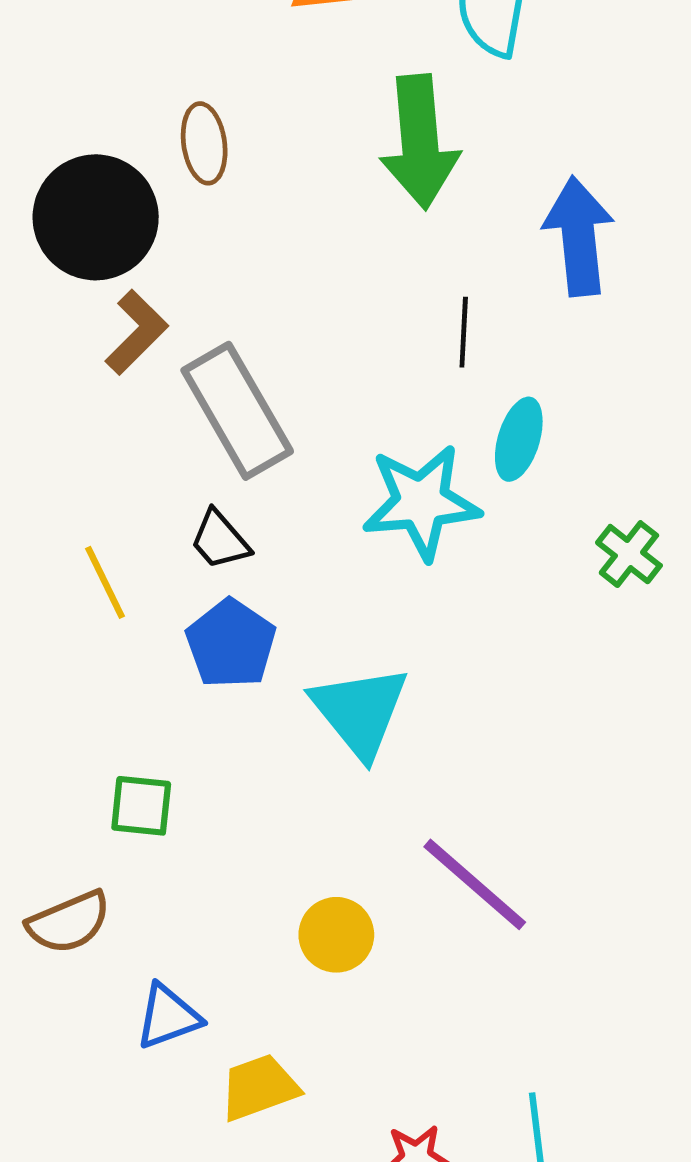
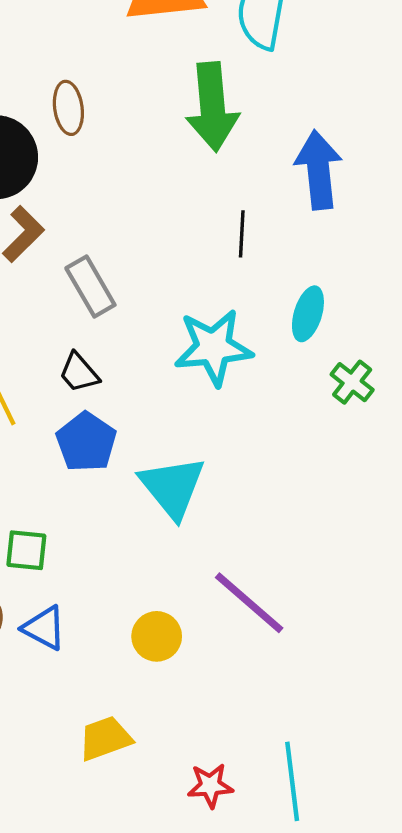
gray rectangle: (237, 411) -> (90, 286), size x0.7
cyan ellipse: (519, 439) -> (308, 314), moved
blue triangle: (168, 1017) -> (44, 628), moved, turned 48

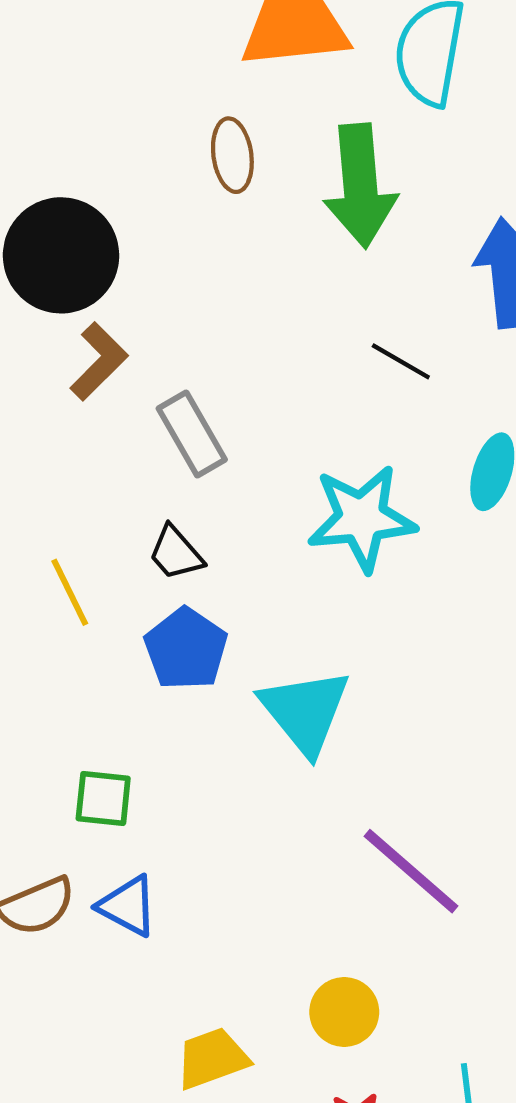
brown ellipse: (68, 108) -> (232, 155), moved
black line: (242, 234) -> (401, 361), turned -63
yellow circle: (157, 636) -> (344, 1012), moved

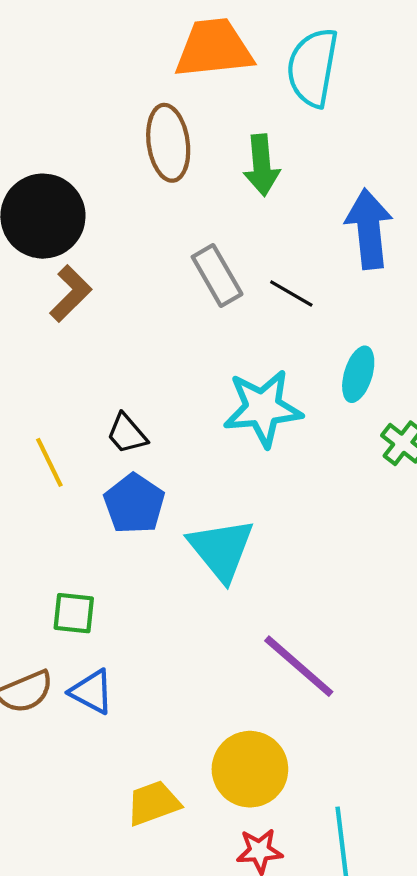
brown ellipse: (232, 155) -> (168, 143), size x1.4
green arrow: (360, 186) -> (262, 165), size x0.7
gray rectangle: (192, 434) -> (217, 276), moved
yellow circle: (344, 1012) -> (250, 769), size x1.5

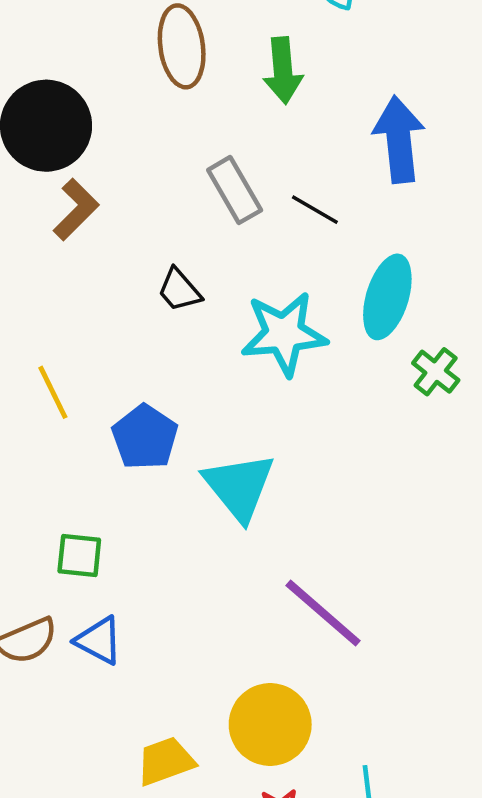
cyan ellipse: (358, 374) -> (387, 297), size x1.4
black trapezoid: (127, 434) -> (179, 290), moved

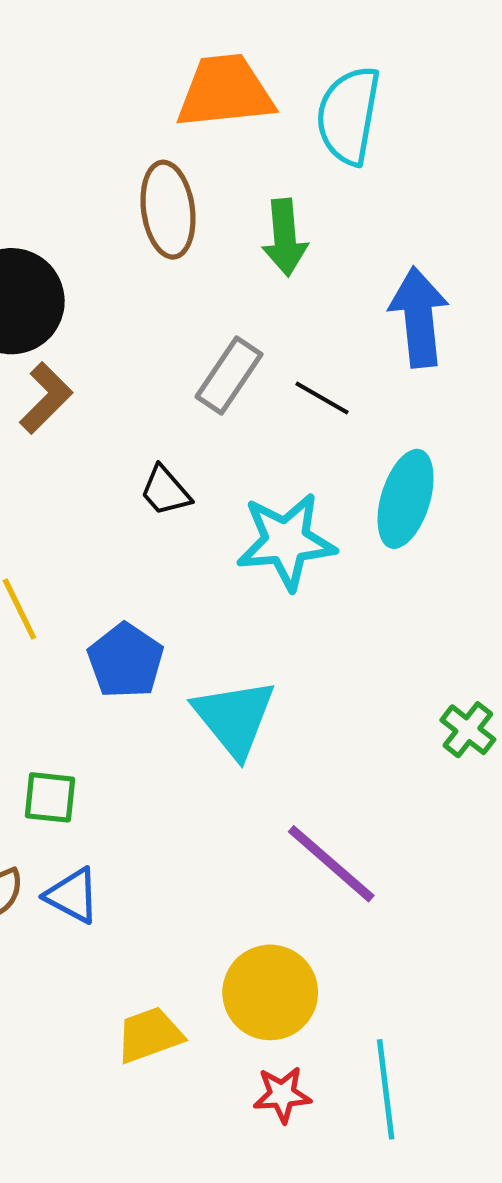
gray rectangle: (235, 190) -> (229, 375), turned 64
green cross: (436, 372) -> (468, 730), moved

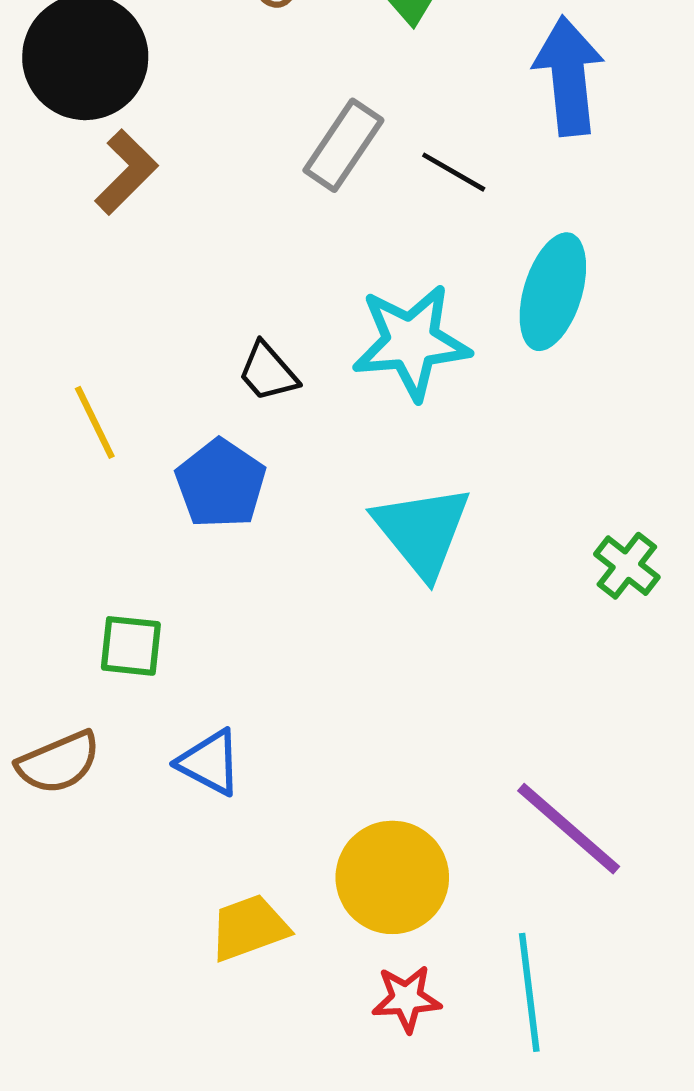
black trapezoid: (165, 491) -> (268, 372), moved
cyan triangle: (234, 718) -> (422, 531), moved
purple line: (331, 864) -> (569, 829), moved
blue triangle: (72, 896) -> (210, 762), moved

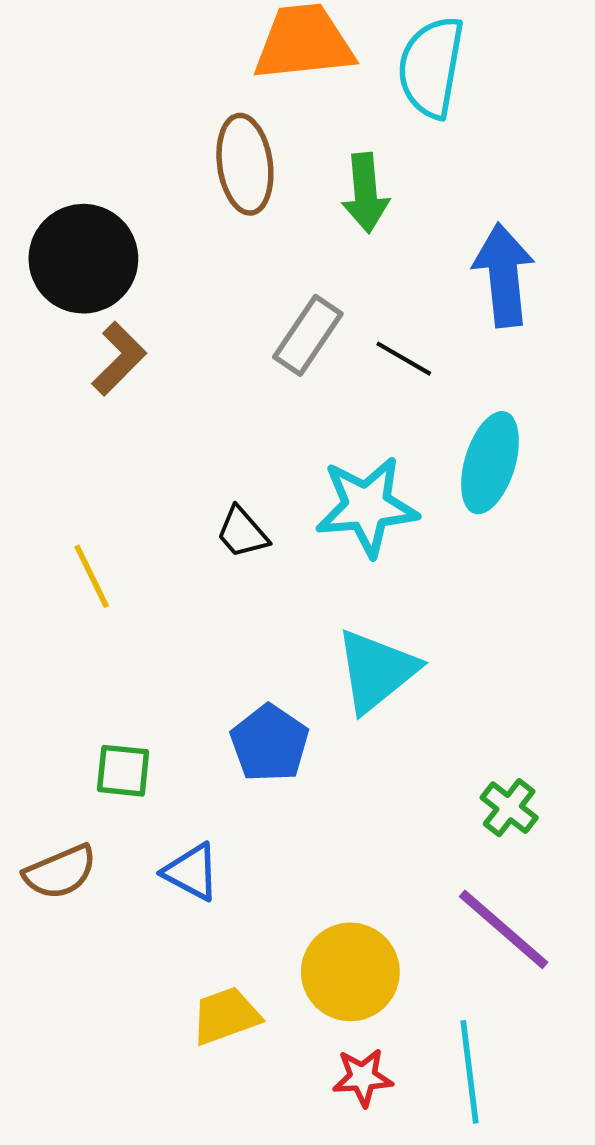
blue pentagon: (221, 484) -> (270, 743), moved
cyan triangle: (422, 531) -> (376, 671), turned 30
green cross: (627, 566) -> (509, 808), moved

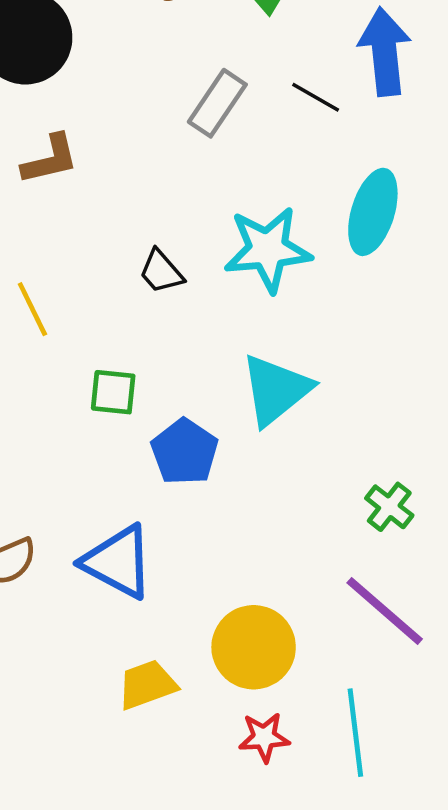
brown L-shape: (119, 359) -> (50, 159), moved, turned 32
black line: (404, 359) -> (316, 97), moved
green square: (123, 771) -> (113, 392), moved
blue triangle: (192, 872) -> (118, 562), size x1.5

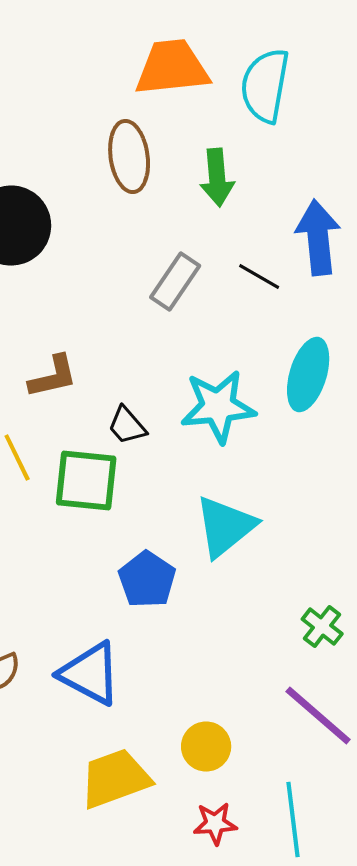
brown L-shape: (50, 159) -> (53, 377), moved
green square: (113, 392) -> (86, 481), moved, size x1.6
yellow circle: (254, 647) -> (206, 747), size x0.7
yellow trapezoid: (147, 685) -> (115, 779), size x1.4

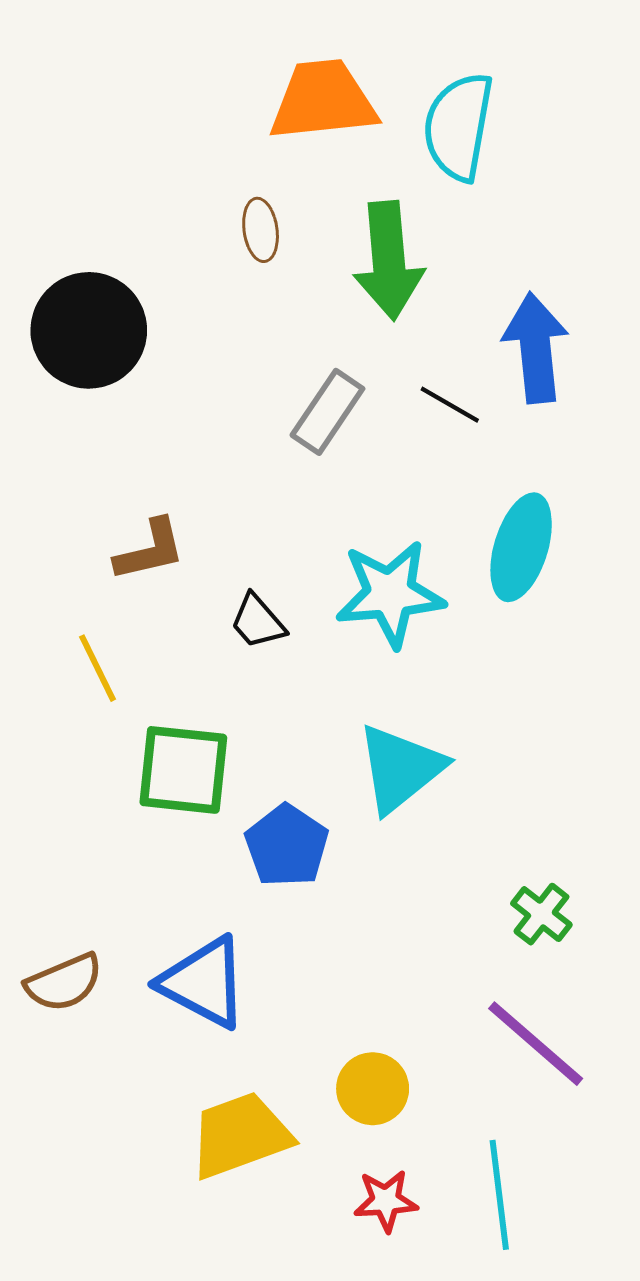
brown ellipse: (129, 157) -> (261, 230), size x0.6
green arrow: (217, 178) -> (389, 261), size x1.4
green square: (86, 481) -> (183, 770), moved

